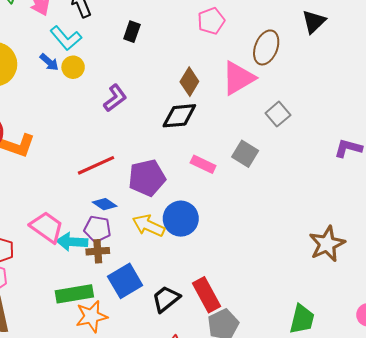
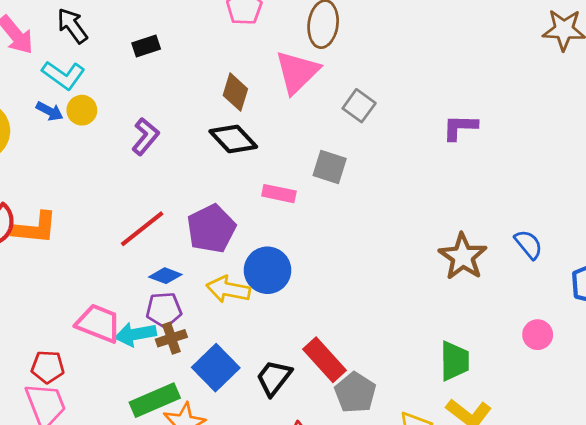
black rectangle: (132, 32) -> (146, 46), turned 66
black diamond: (179, 116) -> (233, 139), turned 66

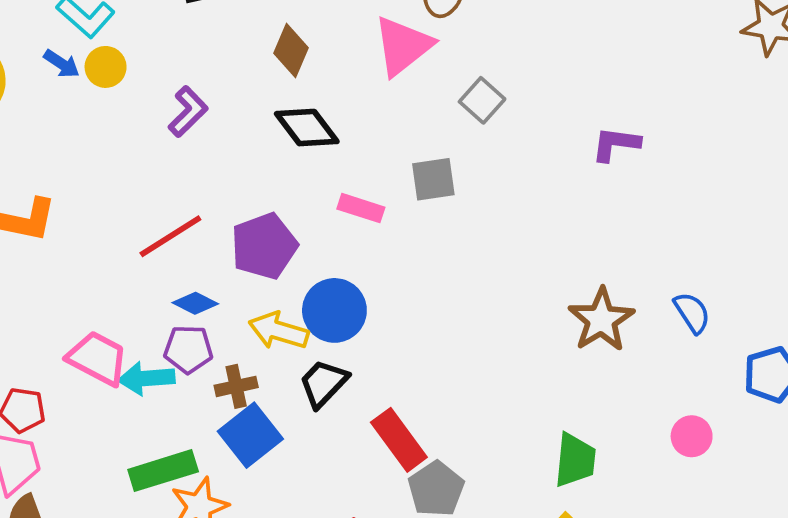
brown diamond: (235, 92) -> (291, 51), moved
gray square: (330, 167) -> (433, 179), turned -32
brown cross: (171, 338) -> (236, 386), moved
black trapezoid: (274, 378) -> (323, 383), moved

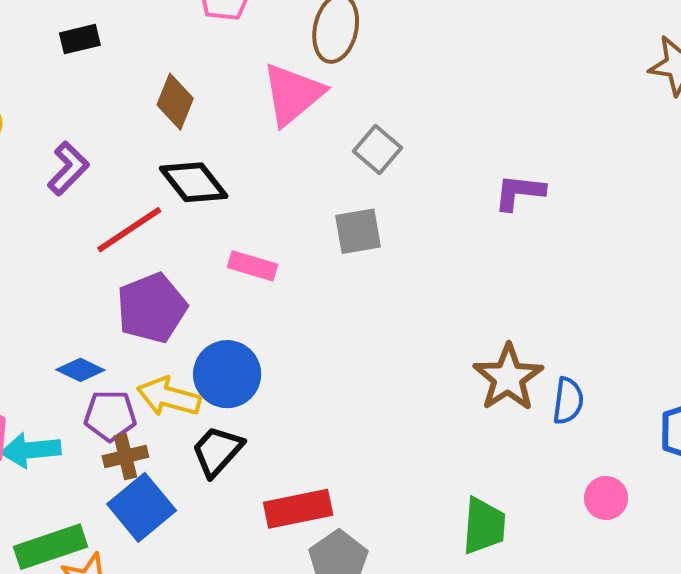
gray square: (433, 179) -> (358, 231), moved
red line: (170, 236) -> (129, 230), moved
blue semicircle: (692, 313) -> (568, 401), moved, turned 42
purple pentagon: (188, 349) -> (110, 416), moved
red rectangle: (399, 440) -> (298, 509), turned -64

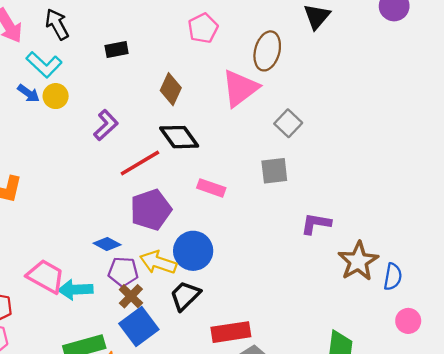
purple L-shape: (519, 192) -> (316, 224), moved
brown cross: (125, 456) -> (131, 296), turned -35
pink circle: (606, 498) -> (408, 321), moved

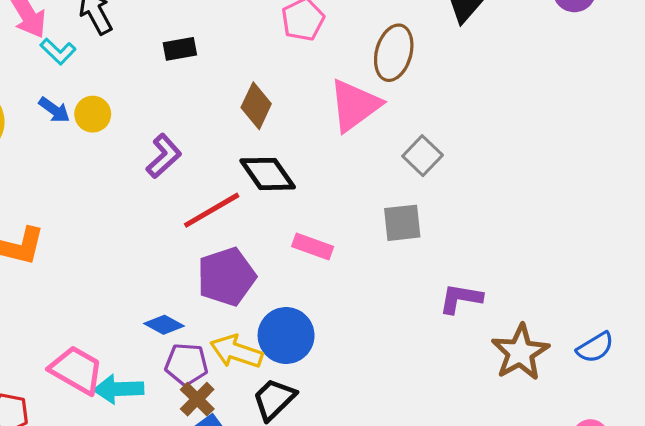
cyan L-shape: (44, 65) -> (58, 51), moved, size x0.7
blue semicircle: (393, 277) -> (595, 347), moved, turned 48

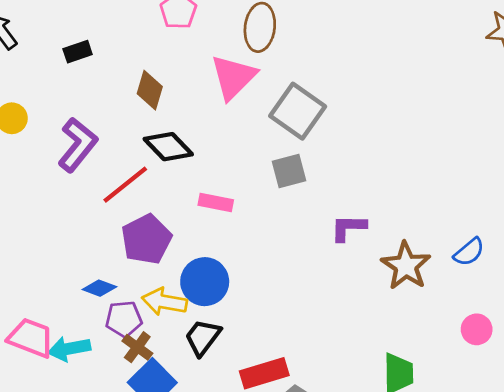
purple L-shape: (164, 156) -> (78, 145), size x1.4
gray square: (423, 156) -> (298, 111), size x1.6

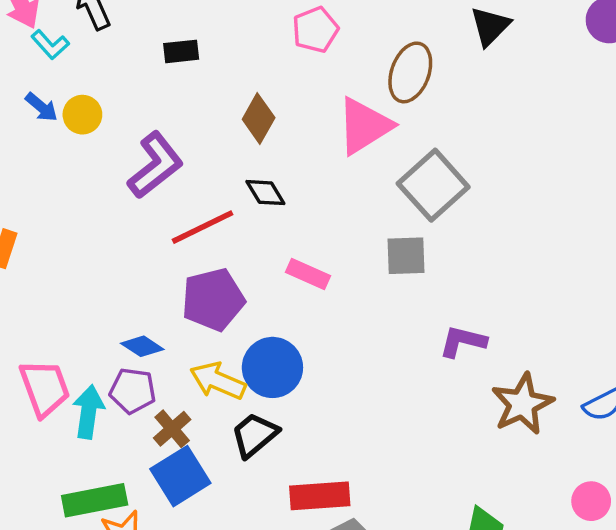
black diamond: (168, 147) -> (265, 193), size x0.7
purple pentagon: (124, 319) -> (133, 391), moved
pink trapezoid: (31, 338) -> (45, 388), turned 36
cyan arrow: (69, 349) -> (88, 412), turned 96

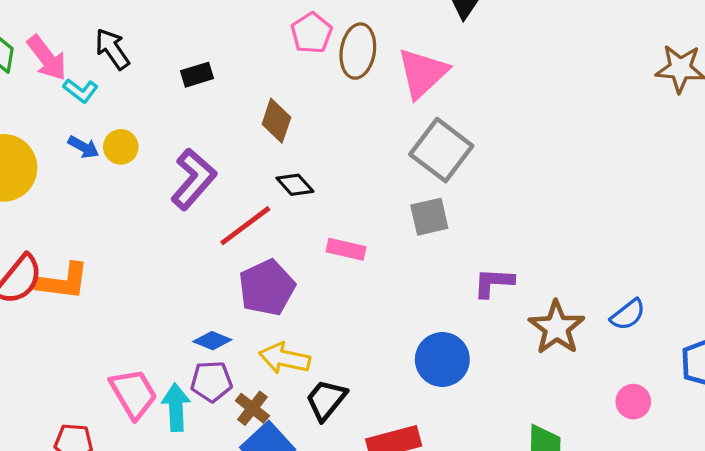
brown ellipse: (410, 72) -> (358, 51), moved
pink triangle: (364, 126) -> (423, 73), moved
blue circle: (272, 367) -> (442, 359), moved

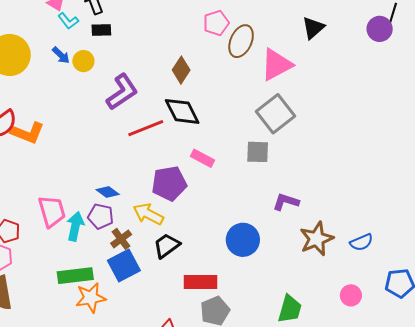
black rectangle: (197, 75) -> (101, 30), moved
black diamond: (295, 185) -> (182, 111), size x1.6
purple pentagon: (267, 288) -> (169, 183), moved

